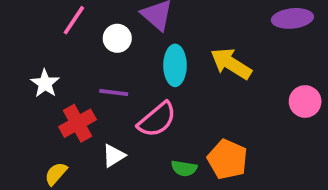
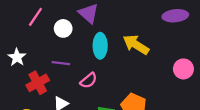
pink semicircle: (157, 120) -> (89, 80), size x0.7

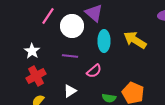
white circle: (63, 28) -> (72, 26), size x1.5
red cross: (38, 83) -> (36, 76), moved

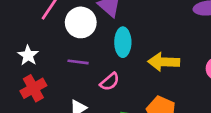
yellow arrow: (135, 40) -> (164, 62), moved, turned -30

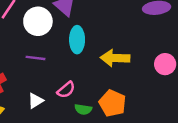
pink semicircle: (110, 82) -> (66, 90), moved

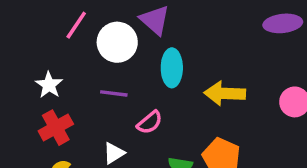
pink semicircle: (66, 90) -> (150, 122), moved

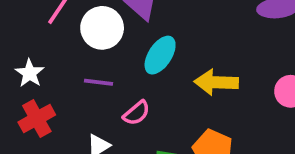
cyan ellipse: (172, 68) -> (160, 55), turned 33

